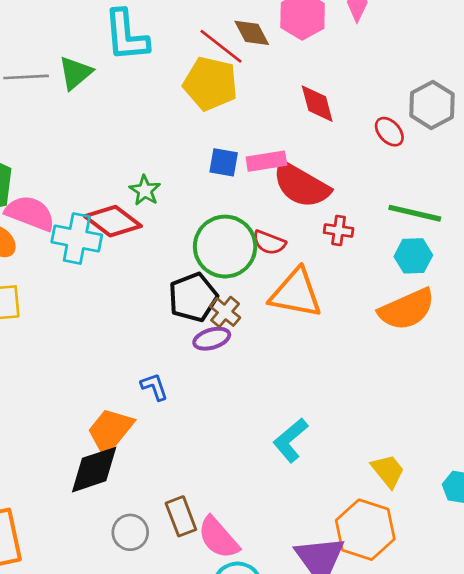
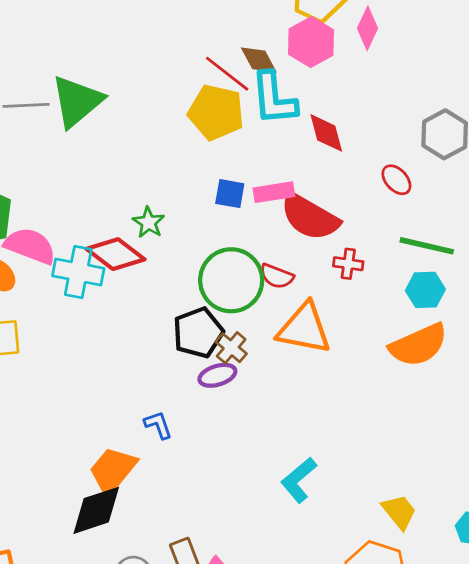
cyan L-shape: (126, 36) -> (274, 99), moved
green triangle: (75, 73) -> (77, 101), size x1.5
red ellipse: (389, 132) -> (396, 180), moved

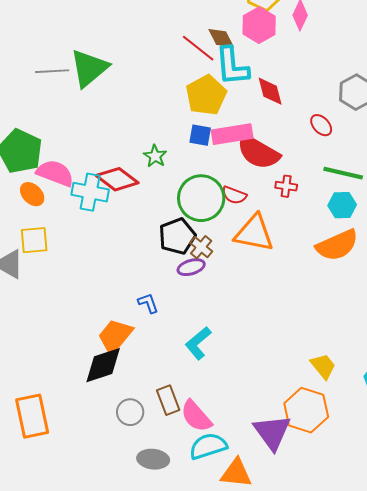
yellow pentagon: (216, 112) -> (206, 95), moved, turned 30
pink rectangle: (274, 192) -> (232, 134), size x1.4
green star: (149, 222) -> (155, 156), moved
cyan L-shape: (299, 480) -> (198, 343), moved

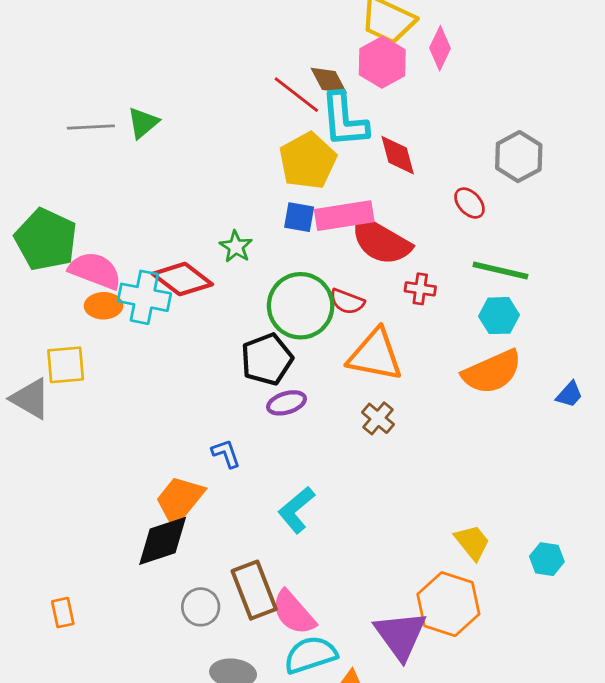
green triangle: (89, 68) -> (143, 123), size x0.6
orange ellipse: (32, 194) -> (104, 306), moved, turned -45
brown cross: (201, 247) -> (378, 418), moved
brown rectangle: (168, 400) -> (254, 590), size x1.4
orange rectangle: (32, 416) -> (63, 613), size x0.5

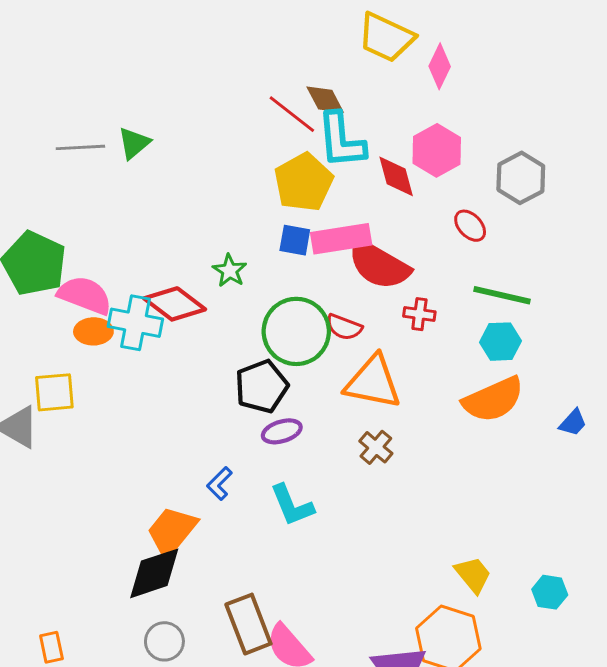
pink hexagon: (382, 62) -> (437, 150), moved
blue L-shape: (226, 454) -> (219, 484), turned -116
cyan L-shape: (296, 510) -> (292, 505), moved, turned -72
gray circle: (201, 607) -> (164, 641), moved

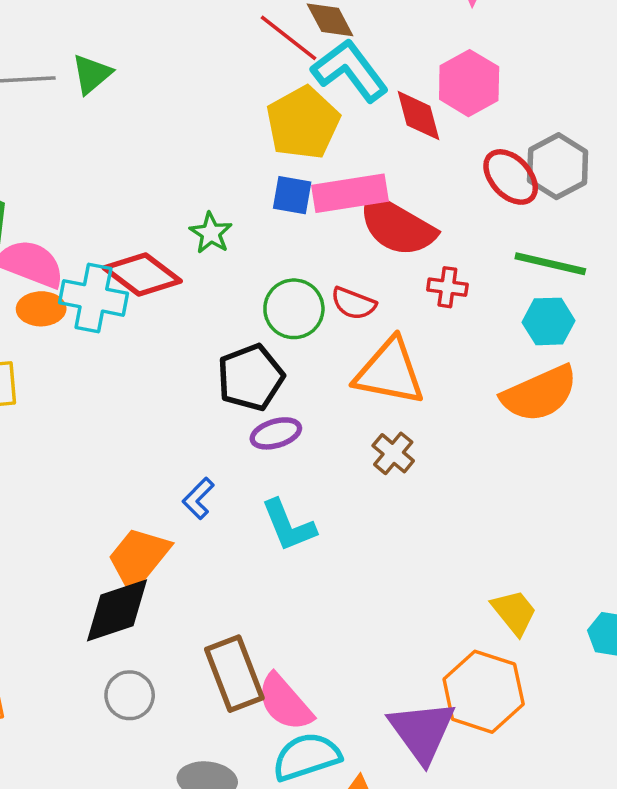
cyan L-shape: (341, 140) -> (350, 70), turned 148
gray hexagon: (521, 178) -> (558, 166), moved
red ellipse: (470, 226) -> (511, 177), size x1.4
green circle: (296, 331) -> (294, 309), size x0.7

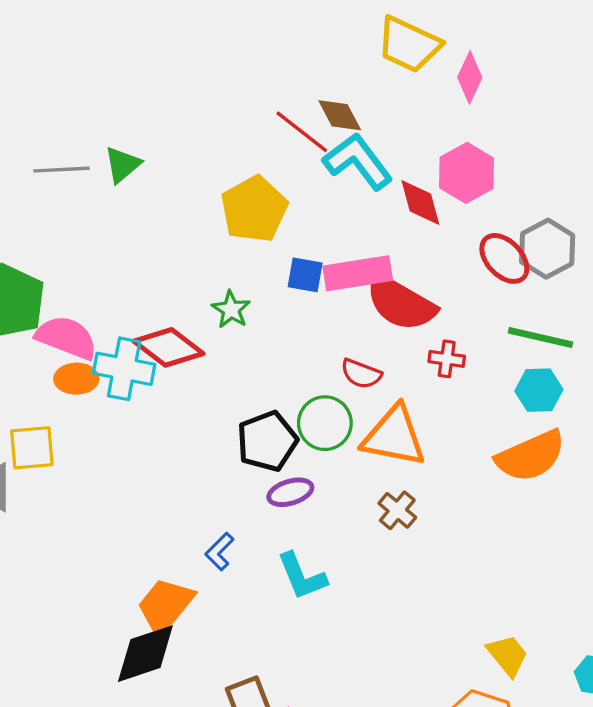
yellow pentagon: (303, 123) -> (254, 209), moved
green circle: (294, 309) -> (325, 423), moved

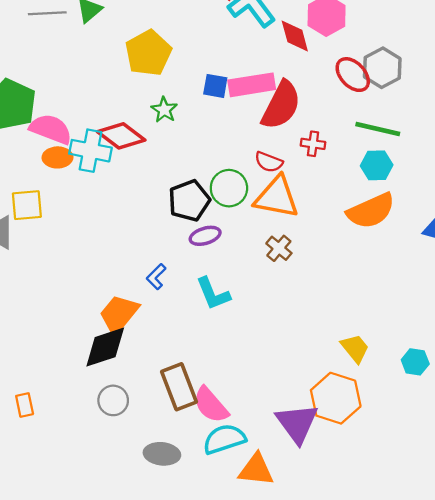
yellow pentagon: (254, 209) -> (148, 53), moved
red semicircle: (401, 303) -> (281, 105), turned -93
red semicircle: (361, 374) -> (269, 162), moved

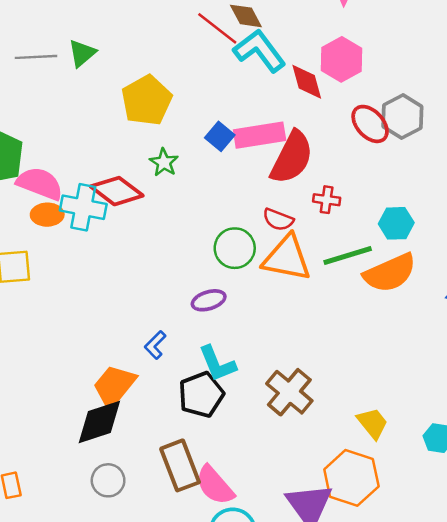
blue square: (215, 86) -> (220, 136), turned 30
green line: (378, 129) -> (348, 256), moved, turned -30
black pentagon: (189, 201) -> (201, 395), moved
brown cross: (279, 248) -> (289, 392), moved, size x1.6

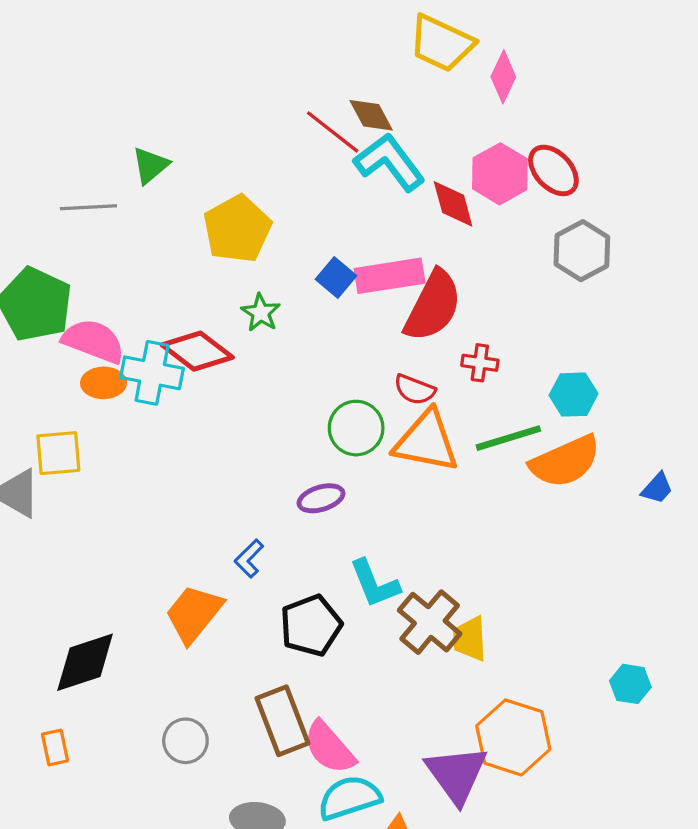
gray line: (36, 57) -> (88, 207), moved
red ellipse: (370, 124) -> (553, 170), moved
cyan L-shape: (217, 364) -> (374, 584), moved
black diamond: (99, 422) -> (85, 662), moved
yellow trapezoid: (373, 423) -> (470, 639), moved, turned -144

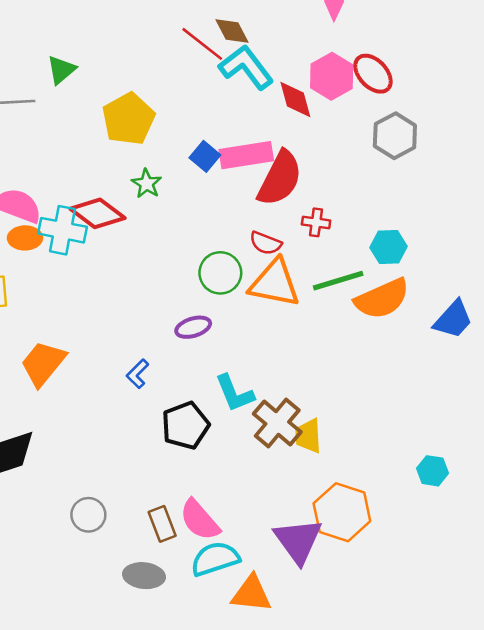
blue trapezoid: (657, 488) -> (453, 319), size x1.6
orange trapezoid: (194, 614) -> (43, 363), moved
brown rectangle: (282, 721) -> (162, 524), moved, size x0.7

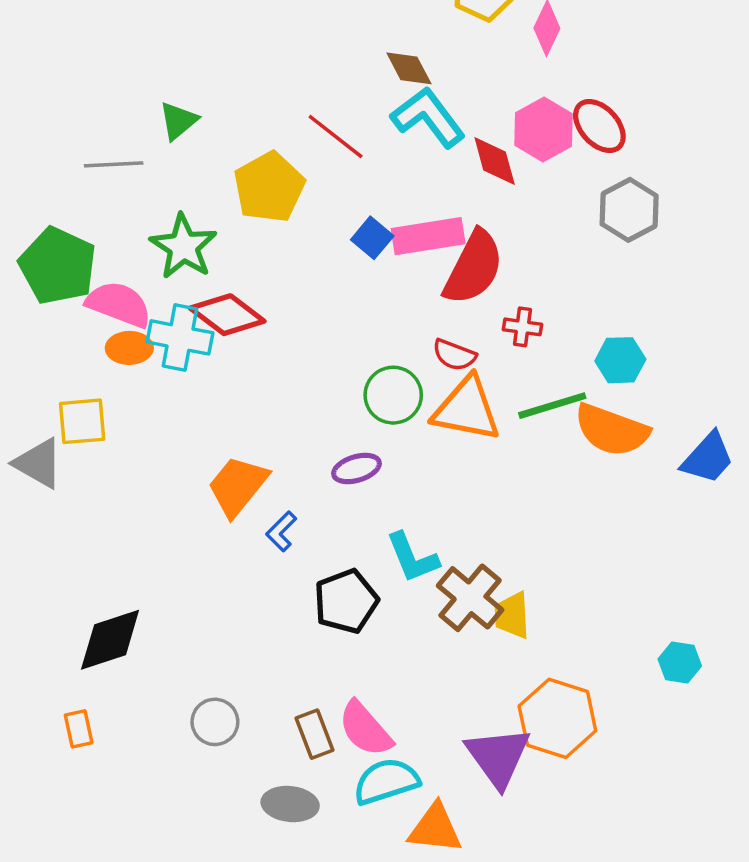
red line: (202, 44) -> (336, 136), moved
green star: (147, 184) -> (183, 247), moved, size x1.6
orange semicircle: (382, 299) -> (612, 430), turned 44
orange trapezoid: (43, 363) -> (238, 486), moved

